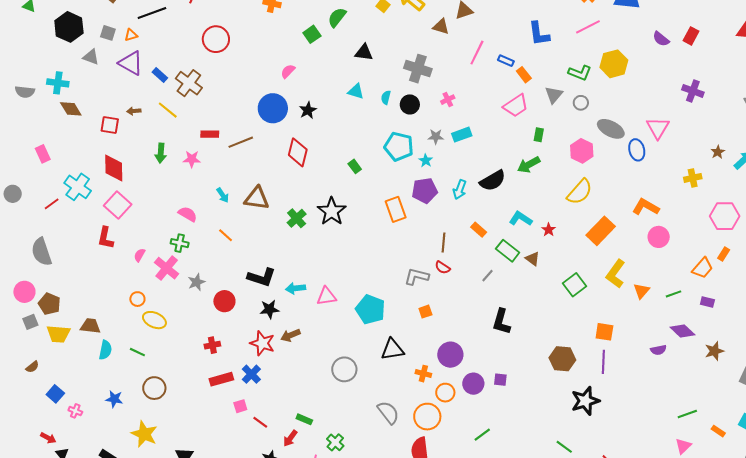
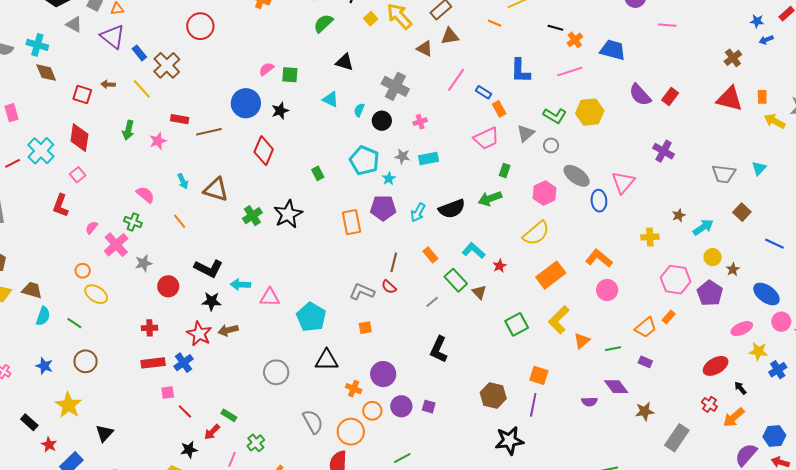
green square: (312, 34) -> (290, 75), moved, turned 30
purple semicircle: (661, 39) -> (640, 95), size x1.4
pink star: (192, 159) -> (158, 141), turned -30
pink square: (118, 205) -> (78, 175), size x0.6

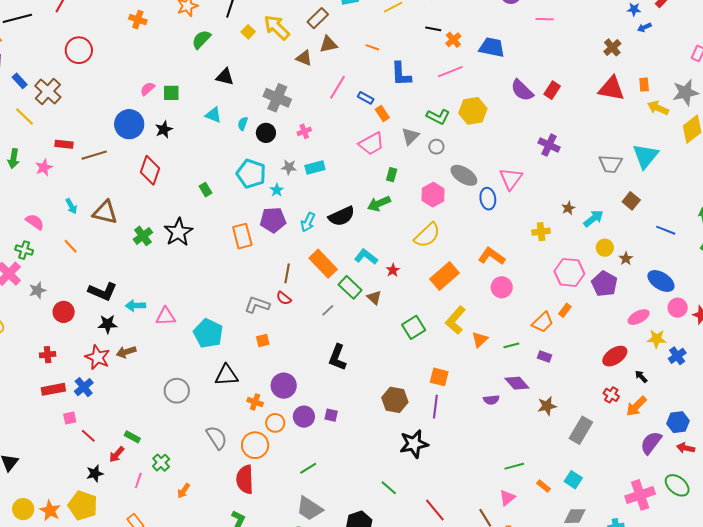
orange line: (494, 23) -> (372, 47), moved
cyan triangle: (759, 168) -> (645, 156), size x1.8
orange rectangle: (430, 255) -> (323, 264), size x1.8

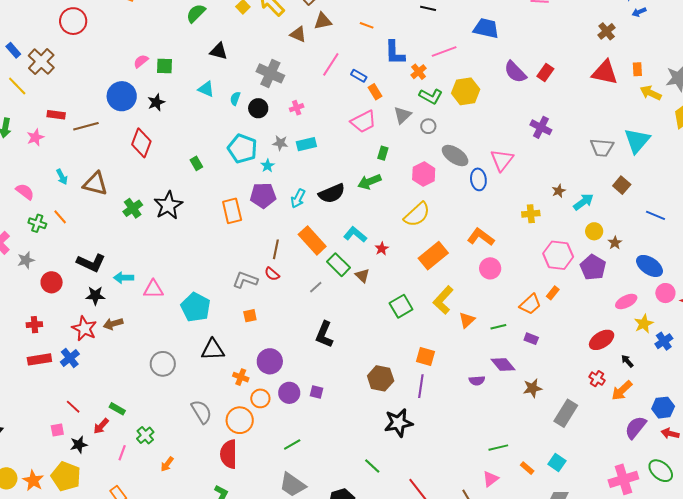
orange cross: (453, 40) -> (419, 72), moved
green cross: (24, 250) -> (37, 223), moved
yellow star: (657, 339) -> (644, 324), turned -30
pink square: (70, 418) -> (57, 430), moved

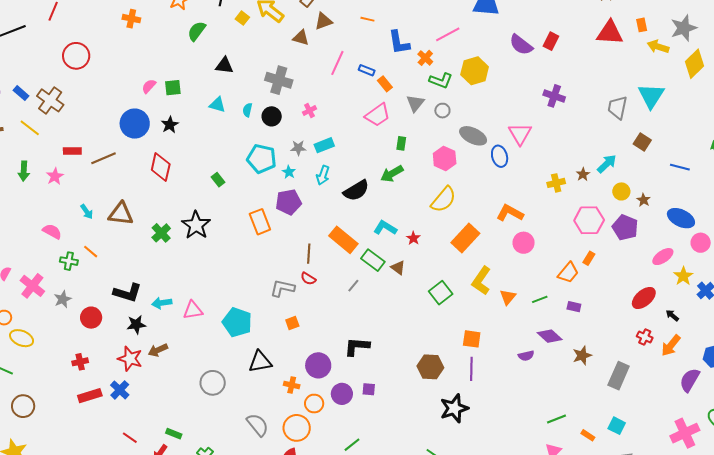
gray trapezoid: (602, 148) -> (617, 108), turned 105
brown star: (559, 191) -> (583, 174), moved
cyan arrow: (298, 198) -> (323, 175), moved
black L-shape: (324, 334) -> (357, 347), moved, turned 80

